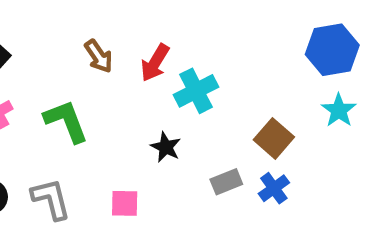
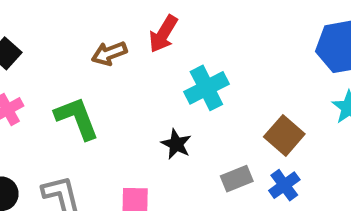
brown arrow: (99, 56) -> (109, 53), turned 104
red arrow: (155, 63) -> (163, 34), moved

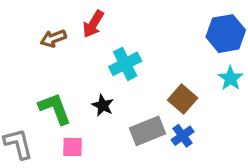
green L-shape: (77, 118) -> (55, 109), moved
gray rectangle: (237, 179) -> (147, 131), size x1.5

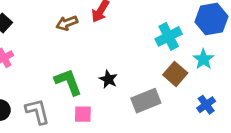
cyan cross: (125, 64) -> (169, 36), moved
cyan star: (230, 78) -> (203, 59), moved
blue cross: (183, 136) -> (206, 105), moved

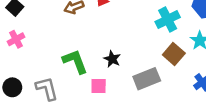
pink square: (83, 114) -> (99, 86), moved

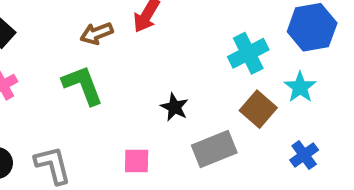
black star: (112, 59) -> (174, 107), moved
green L-shape: (75, 61) -> (83, 85), moved

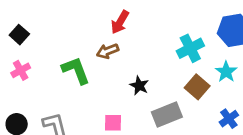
brown arrow: (97, 33) -> (108, 51), moved

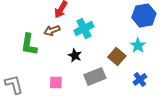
cyan cross: (190, 48) -> (84, 28), moved
green L-shape: (76, 70) -> (29, 44), turned -150

